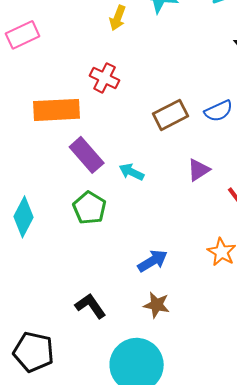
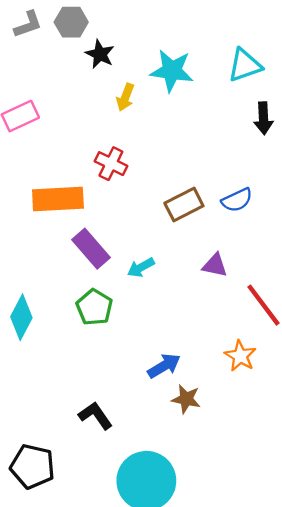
purple triangle: (199, 170) -> (215, 265), turned 45
cyan arrow: (132, 172) -> (141, 267), turned -55
brown star: (157, 305) -> (186, 399), moved

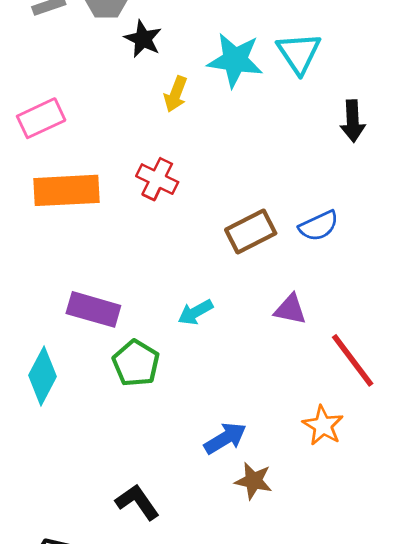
cyan triangle: (245, 65) -> (299, 53), moved, turned -45
orange rectangle: (58, 199) -> (67, 190), moved
purple rectangle: (91, 249) -> (93, 309), moved, turned -33

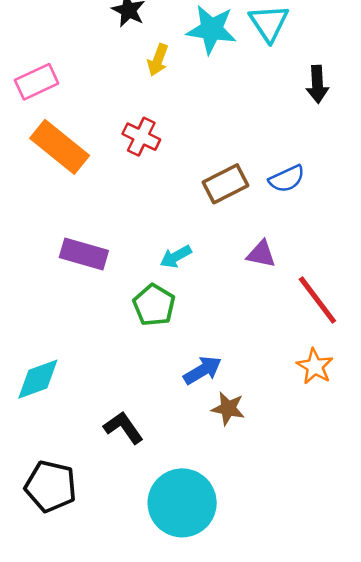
orange rectangle: (67, 190) -> (60, 147), turned 42
green pentagon: (136, 363) -> (154, 305), moved
cyan diamond: (42, 376) -> (38, 379), moved, turned 42
orange star: (323, 426) -> (315, 366), moved

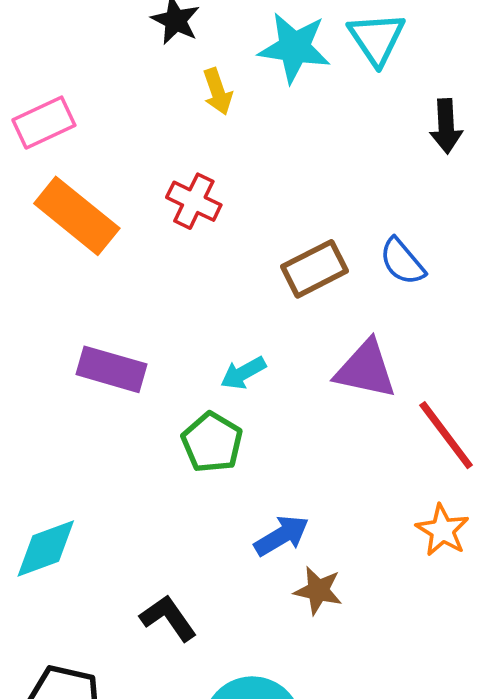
yellow arrow: (158, 60) -> (218, 92), turned -40
blue semicircle: (287, 179) -> (402, 262), turned 75
purple triangle: (261, 254) -> (366, 369), size x1.5

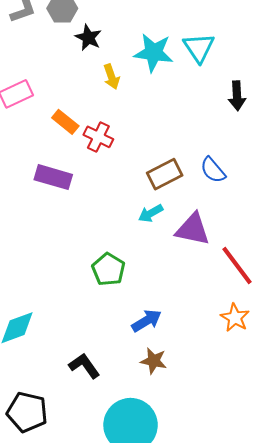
orange rectangle: (77, 216) -> (65, 122), moved, size x0.6
purple rectangle: (112, 369) -> (53, 177), moved
cyan arrow: (243, 373) -> (151, 213), moved
brown star: (318, 591) -> (154, 361), moved

